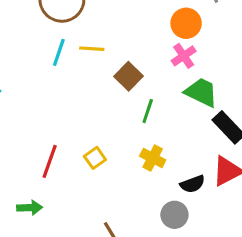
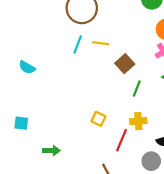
yellow square: (95, 158) -> (98, 119), turned -32
yellow cross: (153, 158) -> (138, 121), turned -35
red line: (50, 161) -> (122, 140), moved

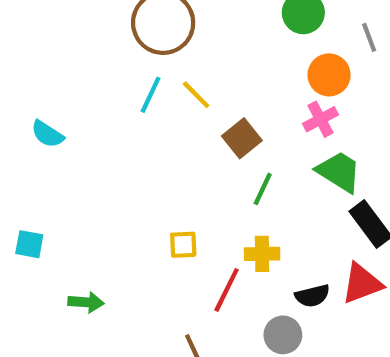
yellow line: (100, 43) -> (196, 95), turned 35
yellow square: (98, 119) -> (183, 245), turned -32

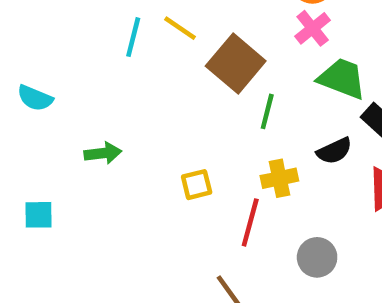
brown square: (242, 138) -> (236, 64), size x1.4
black semicircle: (312, 296) -> (334, 151), moved
green arrow: (86, 302) -> (103, 153), moved

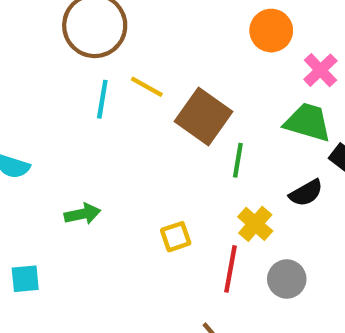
pink cross: (313, 28) -> (320, 70), moved
yellow cross: (279, 178) -> (255, 224), turned -32
gray circle: (317, 257) -> (287, 279), moved

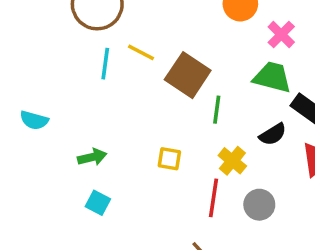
yellow square: (176, 237) -> (169, 159), moved, turned 30
cyan square: (25, 279) -> (98, 203), moved, turned 35

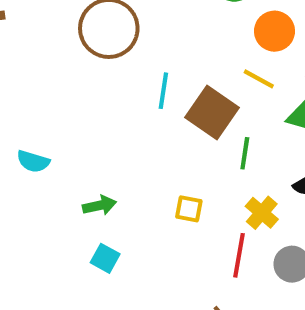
yellow line: (141, 52) -> (259, 79), moved
cyan line: (105, 64) -> (163, 91), moved

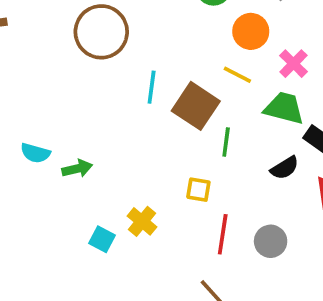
green arrow: (100, 205) -> (77, 169), moved
yellow square: (189, 209) -> (198, 190), moved
yellow cross: (262, 213) -> (142, 221), moved

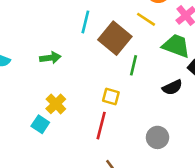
green arrow: (77, 169) -> (50, 58), moved
yellow cross: (142, 221) -> (56, 104), moved
red line: (223, 234) -> (101, 126), moved

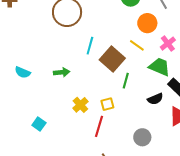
yellow square: (111, 97) -> (107, 104), turned -32
yellow cross: (56, 104) -> (80, 105), moved
cyan square: (40, 124) -> (39, 124), moved

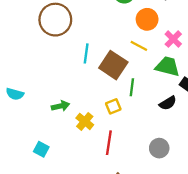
green arrow: (62, 72) -> (60, 106), moved
yellow square: (107, 104) -> (113, 106), moved

